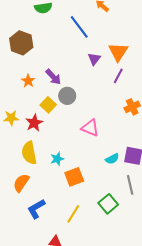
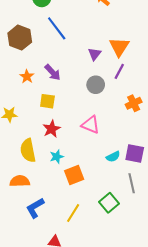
blue line: (79, 27) -> (57, 28), moved
gray circle: (67, 96) -> (96, 85), moved
yellow square: (48, 105) -> (47, 101), turned -35
red star: (34, 123) -> (52, 129), moved
orange semicircle: (21, 183) -> (20, 181), turned 54

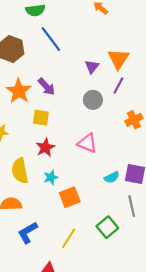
orange star: (27, 77) -> (19, 91), size x1.6

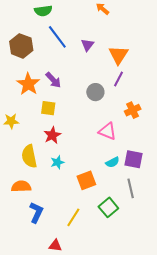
purple triangle: (92, 67) -> (87, 45), moved
pink triangle: (87, 143) -> (107, 131), moved
orange square: (70, 197) -> (86, 180), moved
blue L-shape: (28, 233) -> (36, 212), turned 145

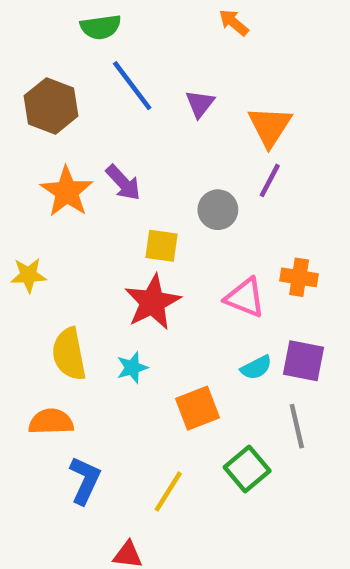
yellow square: (48, 108) -> (161, 246), moved
orange cross: (133, 110) -> (299, 277), moved, turned 35
red star: (52, 135) -> (152, 302), moved, size x1.4

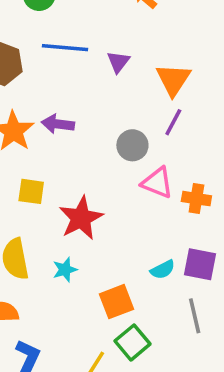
blue line: (132, 86) -> (65, 48), turned -48
purple arrow: (123, 183) -> (58, 124), turned 140
yellow square: (161, 246) -> (31, 191), moved
pink triangle: (245, 298) -> (157, 183), moved
green square: (247, 469) -> (132, 342), moved

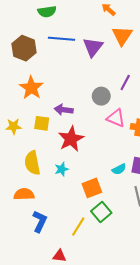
purple triangle: (118, 62) -> (93, 47), size x1.5
orange triangle: (173, 80) -> (122, 36), moved
purple arrow: (58, 124) -> (64, 110), moved

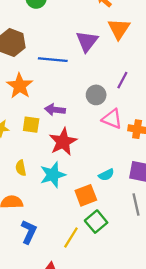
blue line: (62, 39) -> (53, 60), moved
yellow semicircle: (32, 163) -> (21, 168), size x0.6
cyan star: (62, 169) -> (53, 175), size x1.6
cyan semicircle: (119, 169) -> (106, 175), moved

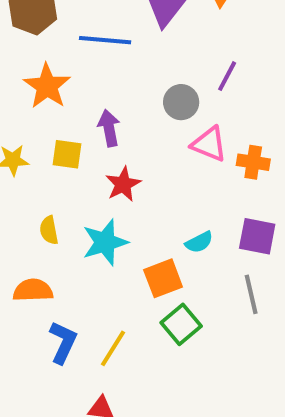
purple arrow: (55, 110) -> (109, 128), turned 72
red star: (63, 142) -> (123, 184), size x0.7
yellow line: (71, 237) -> (113, 348), moved

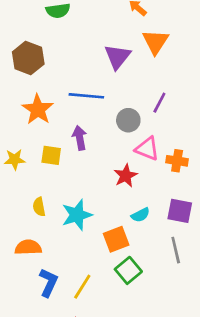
blue line: (105, 40) -> (86, 96), moved
red star: (123, 184) -> (126, 176), moved

